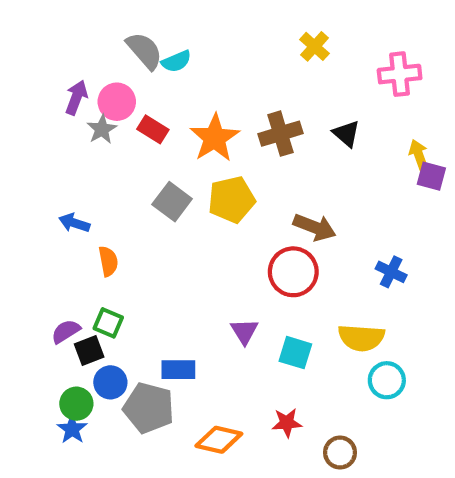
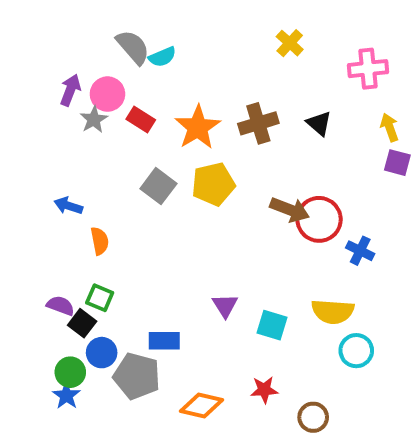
yellow arrow: (419, 155) -> (390, 127), moved
red circle: (293, 272) -> (319, 219), moved
purple semicircle: (66, 331) -> (60, 306), turned 52
black square: (89, 350) -> (82, 323), turned -32

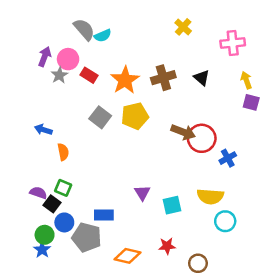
blue cross: (360, 251) -> (228, 158), turned 35
cyan square: (272, 325) -> (172, 205), turned -30

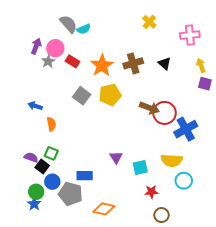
blue cross: (228, 158) -> (186, 129), size x1.6
red star: (167, 246) -> (151, 192), moved

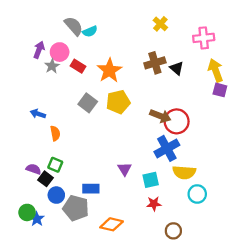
brown cross: (133, 63) -> (155, 63), moved
yellow arrow: (201, 65) -> (216, 70), size x1.5
blue cross: (186, 129) -> (167, 148), moved
green circle: (36, 192) -> (27, 212), moved
red star: (151, 192) -> (154, 204), moved

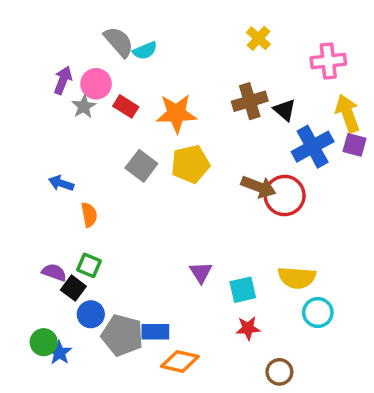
orange star: (109, 70) -> (176, 113), turned 30
blue cross: (167, 148) -> (313, 147), moved
blue rectangle: (91, 189) -> (155, 332), moved

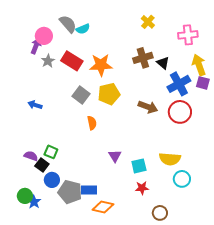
pink circle: (96, 84) -> (44, 36), moved
red rectangle: (126, 106) -> (72, 61), size x1.5
red circle: (285, 196) -> (180, 112), moved
orange semicircle: (89, 215) -> (92, 123), moved

